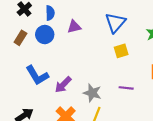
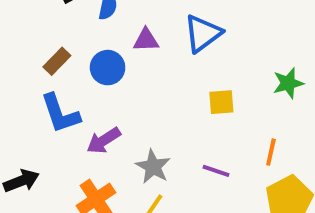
blue triangle: (115, 23) -> (203, 33), moved
blue circle: (45, 35) -> (108, 68), moved
brown rectangle: (20, 38) -> (57, 61), moved

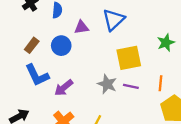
yellow square: (221, 102) -> (129, 58), size x1.6
gray star: (153, 167) -> (107, 84), moved
purple line: (216, 171) -> (131, 86), moved

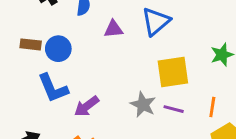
brown rectangle: (32, 45) -> (31, 44), moved, turned 56
blue circle: (61, 46) -> (58, 49), moved

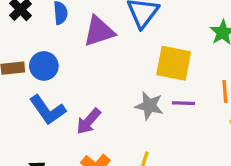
purple triangle: (114, 29) -> (99, 31), size x1.5
yellow square: (173, 72) -> (174, 63), turned 32

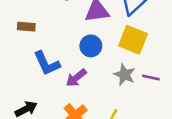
yellow square: (174, 63) -> (133, 40), moved
blue circle: (44, 66) -> (91, 46), moved

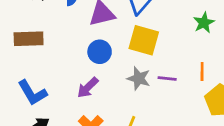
brown rectangle: (26, 27) -> (29, 39), size x1.5
blue L-shape: (47, 63) -> (32, 93), moved

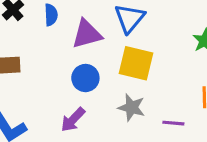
purple line: (167, 79) -> (173, 123), moved

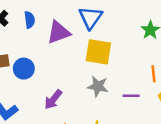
blue circle: (85, 78) -> (24, 69), moved

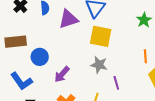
blue circle: (24, 69) -> (40, 57), moved
purple line: (131, 96) -> (116, 83), moved, turned 72

